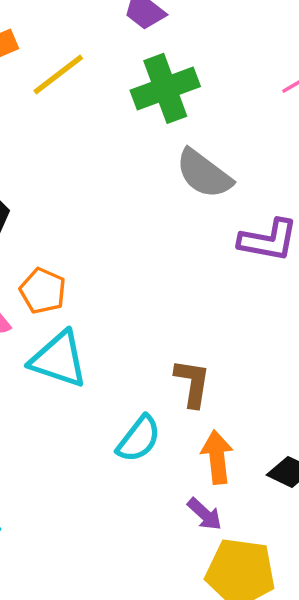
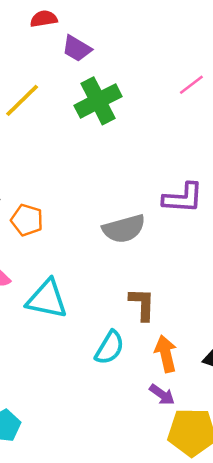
gray semicircle: (204, 174) -> (124, 229), moved, turned -45
orange pentagon: (43, 291) -> (27, 220), moved

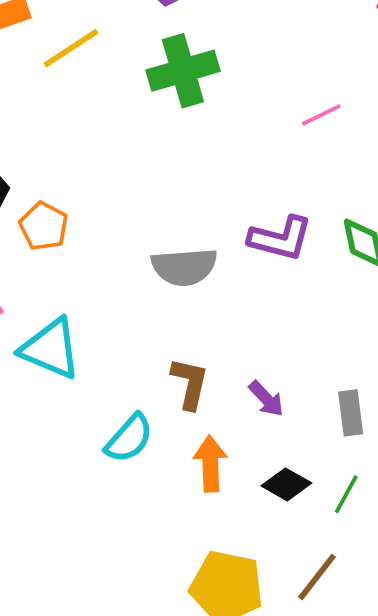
pink line: (191, 85) -> (321, 115), moved
purple arrow: (162, 395) -> (266, 399), moved

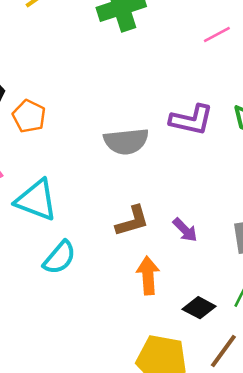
brown L-shape: (190, 383) -> (132, 221), turned 63
cyan semicircle: (129, 438) -> (60, 258), moved
black diamond: (286, 484) -> (199, 308), moved

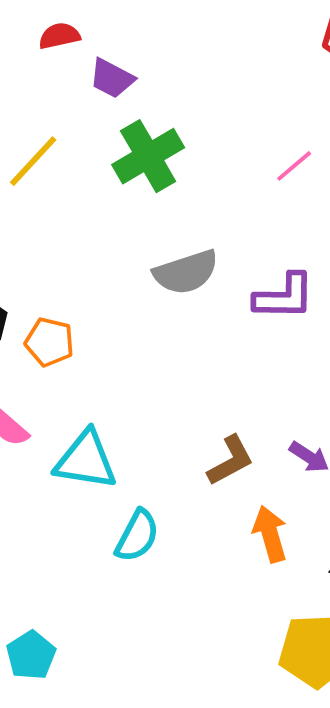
gray semicircle: (126, 141) -> (186, 272), moved

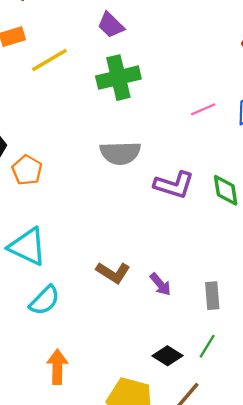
brown L-shape: (231, 461) -> (113, 272), turned 44
orange arrow: (270, 534) -> (57, 367), moved

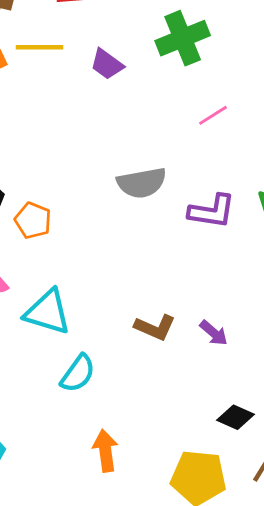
purple trapezoid: (111, 25) -> (107, 64), moved
yellow line: (49, 60) -> (40, 47), moved, turned 39
green cross: (118, 78) -> (183, 38), moved
pink line: (203, 109) -> (213, 115), moved

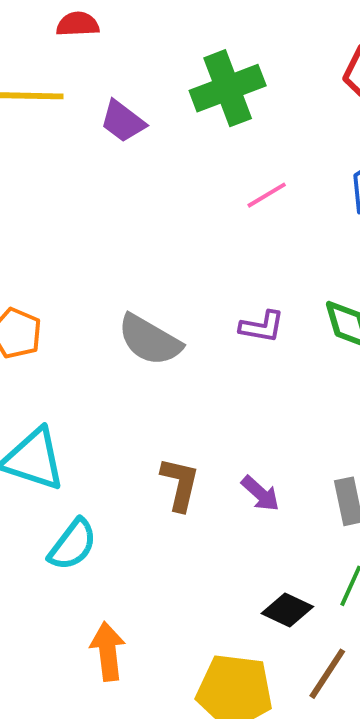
gray semicircle: (142, 183) -> (150, 340), moved, turned 39
purple L-shape: (212, 211) -> (262, 327), size x0.7
brown L-shape: (155, 327) -> (180, 484), turned -102

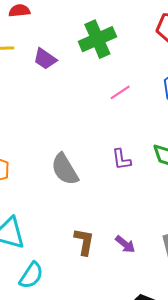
purple L-shape: (262, 327) -> (121, 159), turned 75
gray semicircle: (150, 340) -> (65, 169), turned 32

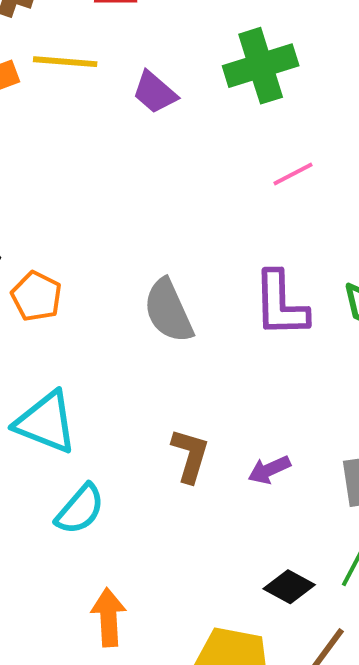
purple L-shape: (121, 159) -> (281, 304), size x1.6
purple arrow: (125, 244) -> (269, 470), turned 110

